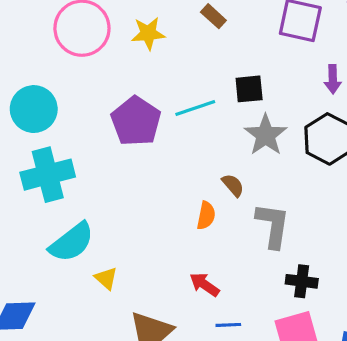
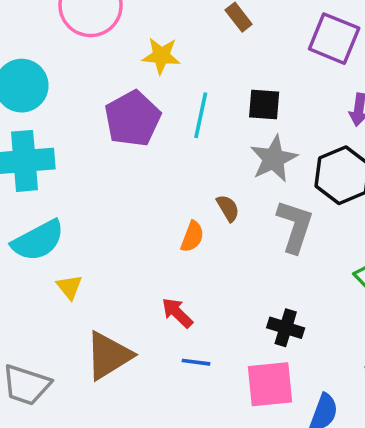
yellow star: (148, 33) -> (161, 56), moved
cyan line: (195, 108) -> (201, 115), turned -69
gray L-shape: (273, 225) -> (295, 226), moved

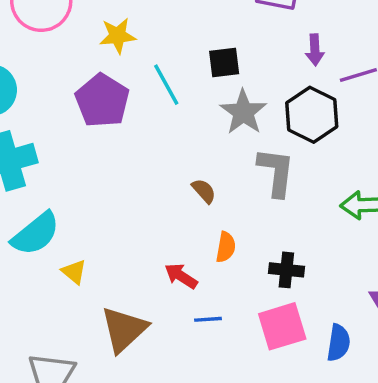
cyan line: (201, 115) -> (166, 85), turned -30
brown semicircle: (228, 208) -> (204, 191), moved
orange semicircle: (192, 237) -> (226, 247), moved

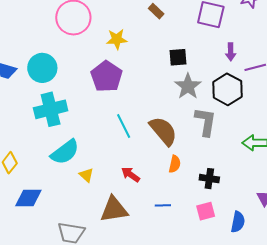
cyan line: (166, 85) -> (124, 126), moved
brown semicircle: (204, 191) -> (163, 131), size x2.0
red arrow: (181, 276) -> (131, 175), moved
pink square: (282, 326) -> (206, 211), size x0.7
brown triangle: (124, 329) -> (114, 209), turned 32

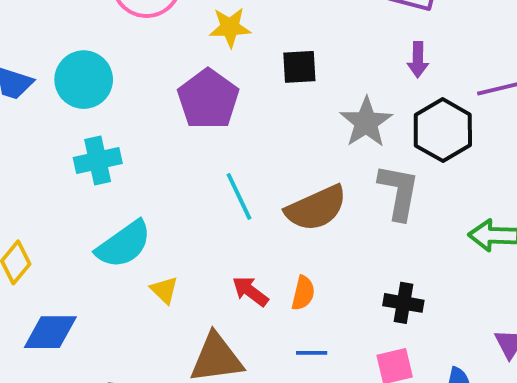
purple arrow: (231, 52) -> (418, 60), moved
black square: (178, 57) -> (299, 67), moved
cyan cross: (51, 109) -> (98, 160), size x0.7
brown semicircle: (163, 131) -> (316, 208), turned 104
orange semicircle: (175, 164) -> (303, 293), moved

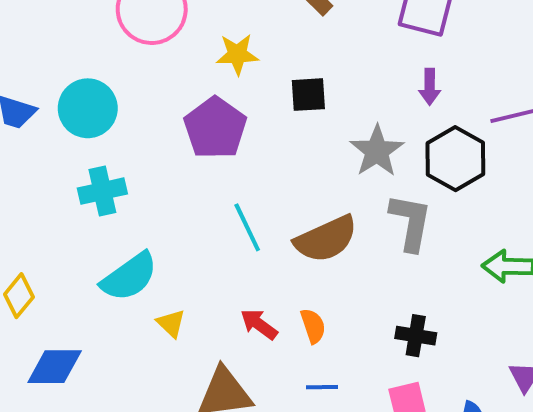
orange semicircle: (303, 293) -> (313, 326), turned -32

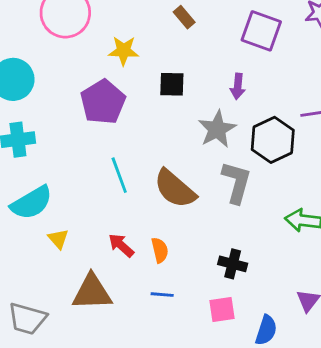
purple arrow: (430, 87) -> (238, 86), moved
brown semicircle: (326, 239) -> (175, 189), turned 60

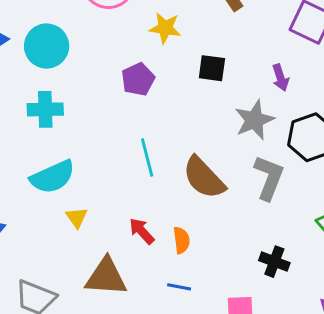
purple arrow: (238, 86) -> (280, 78), turned -30
purple pentagon: (103, 102) -> (138, 79), size x0.7
black cross: (233, 264) -> (274, 262), moved

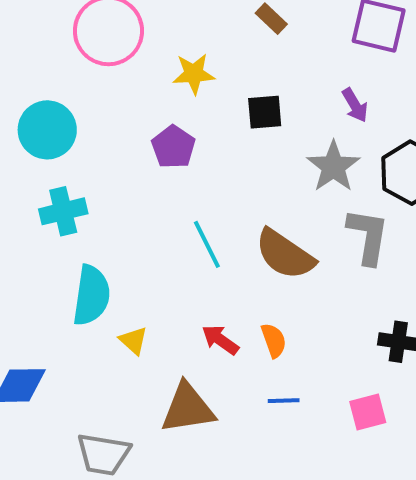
cyan semicircle: (53, 177) -> (91, 295), turned -45

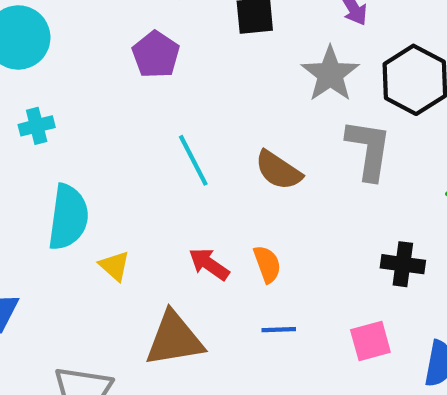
cyan cross: (63, 211) -> (37, 126), size x0.7
brown semicircle: (285, 254) -> (278, 170), size x0.7

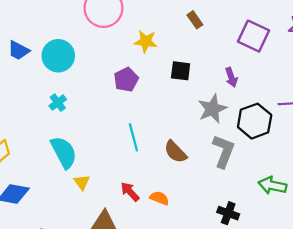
cyan cross: (37, 126) -> (58, 103), turned -35
cyan semicircle: (68, 217) -> (64, 152), turned -48
orange semicircle: (267, 264) -> (159, 198), turned -60

